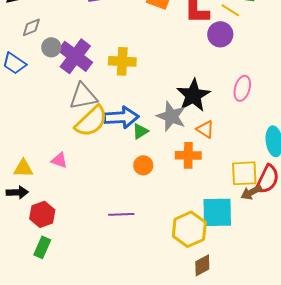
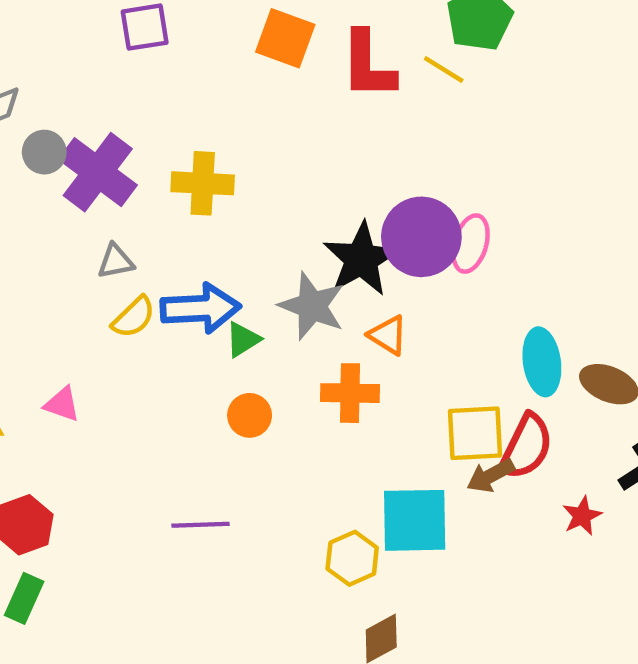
purple circle: (220, 34) -> (421, 237), moved, size x1.4
gray triangle: (83, 96) -> (116, 261), size x0.6
yellow semicircle: (91, 121) -> (134, 317), size x0.6
yellow hexagon: (189, 229) -> (352, 558), size x0.7

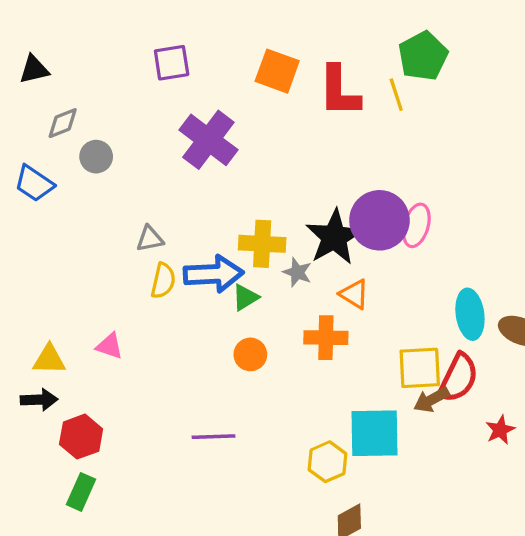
yellow line: (444, 69) -> (396, 95), turned 40
purple cross: (98, 172) -> (208, 140), moved
yellow cross: (203, 183) -> (262, 244), moved
gray star: (312, 306) -> (297, 272), size x0.6
yellow semicircle: (134, 317) -> (163, 281), turned -33

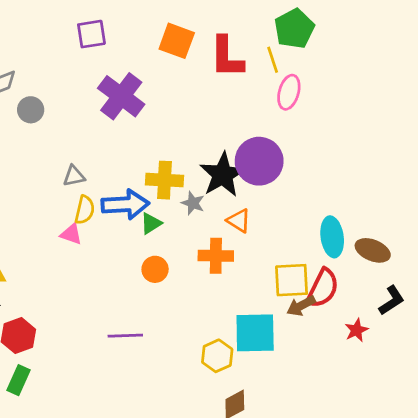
pink ellipse: (416, 225) -> (289, 92), moved
pink triangle: (110, 346) -> (71, 234), moved

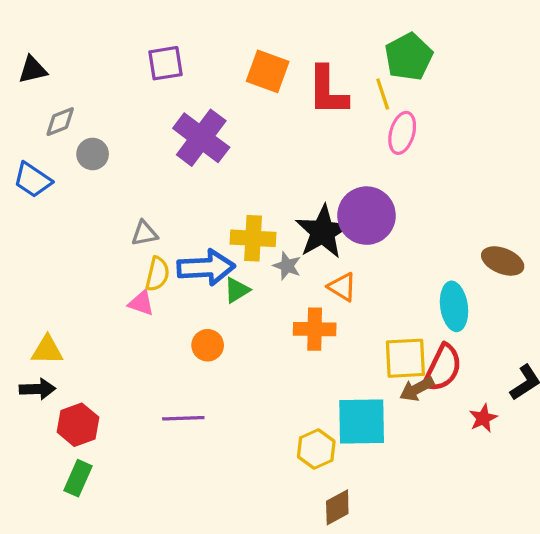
brown ellipse: (373, 250) -> (503, 261), moved
orange circle: (155, 269) -> (208, 345), moved
purple line: (125, 336) -> (183, 418), moved

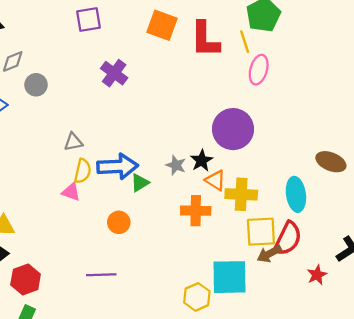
purple cross: (201, 138) -> (114, 73), size x0.7
black star: (323, 232) -> (202, 161), moved, size x0.6
yellow cross: (253, 238) -> (241, 194), moved

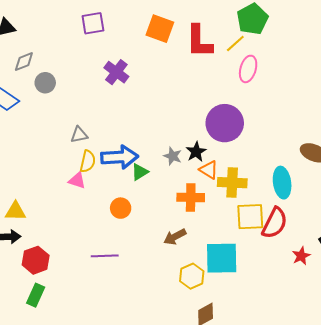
yellow line: (245, 42) -> (235, 43), turned 66
brown arrow: (269, 254) -> (175, 237), moved

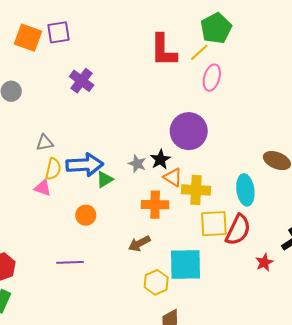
orange square: (160, 29) -> (28, 38), moved

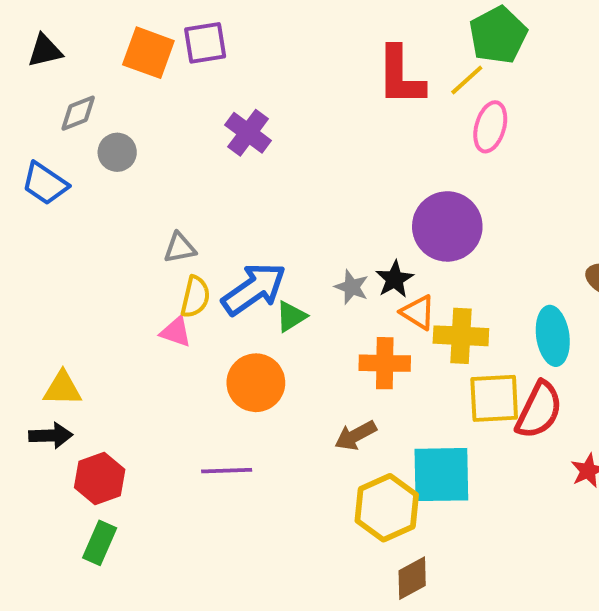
blue arrow: (85, 165) -> (254, 289), turned -32
orange circle: (86, 215) -> (256, 383), size x1.5
yellow hexagon: (156, 282) -> (387, 508), size x1.4

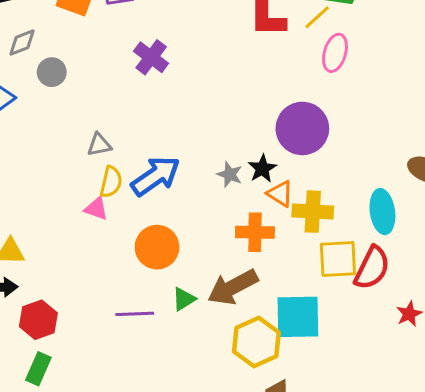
green triangle: (291, 316) -> (184, 299), moved
brown arrow: (355, 435) -> (233, 287), size x1.6

